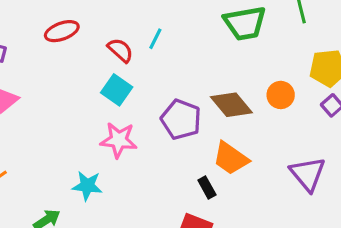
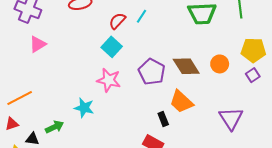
red semicircle: (120, 50) -> (117, 21), turned -96

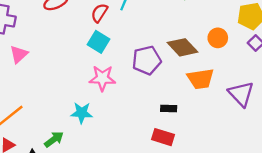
purple pentagon: (152, 72) -> (147, 60), turned -30
orange trapezoid: (181, 102) -> (201, 79), moved, turned -40
black rectangle: (163, 119) -> (169, 108), turned -56

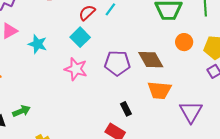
orange circle: (218, 38) -> (184, 42), moved
black rectangle: (169, 108) -> (126, 109), turned 48
cyan star: (82, 113) -> (38, 44), moved

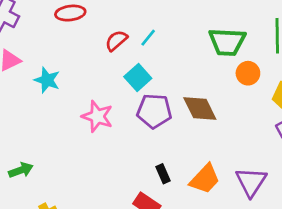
cyan square: (80, 37) -> (138, 78), moved
orange circle: (184, 42) -> (248, 73), moved
orange trapezoid: (159, 90) -> (205, 179), moved, turned -55

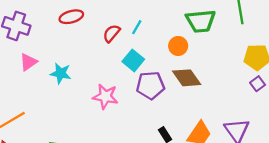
orange circle: (248, 73) -> (178, 46), moved

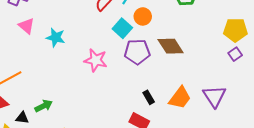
orange circle: (178, 46) -> (143, 16), moved
pink triangle: (28, 62) -> (26, 26), turned -48

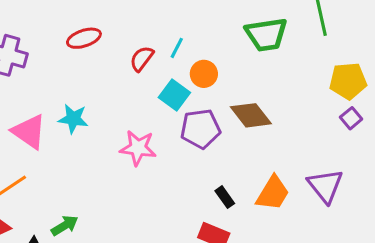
pink triangle: (26, 26) -> (29, 132), moved, size x1.4

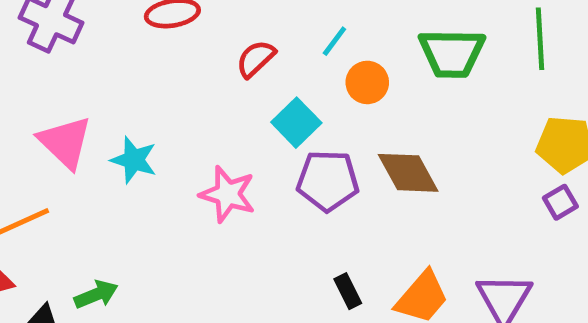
cyan line: (177, 48) -> (334, 41), moved
orange circle: (204, 74) -> (367, 82), moved
cyan star: (73, 119) -> (134, 160), moved

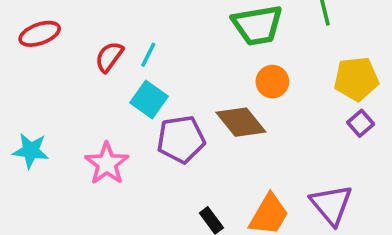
cyan line: (334, 41) -> (148, 55), moved
orange circle: (367, 82) -> (272, 82), moved
pink star: (228, 194) -> (107, 164), turned 30

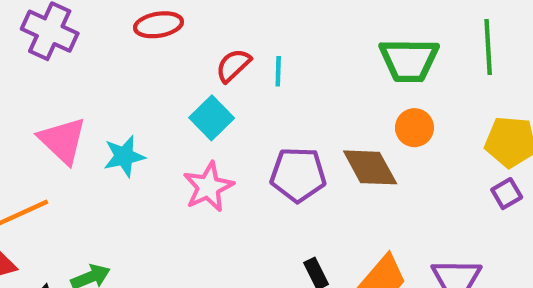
cyan line: (148, 55) -> (278, 71), turned -35
cyan square: (149, 100) -> (212, 118), moved
cyan star: (31, 151) -> (124, 156), turned -30

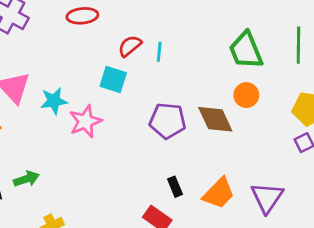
green trapezoid: (409, 60) -> (246, 50), turned 63
cyan square: (212, 118) -> (113, 79), turned -32
pink star: (208, 187) -> (85, 121), moved

